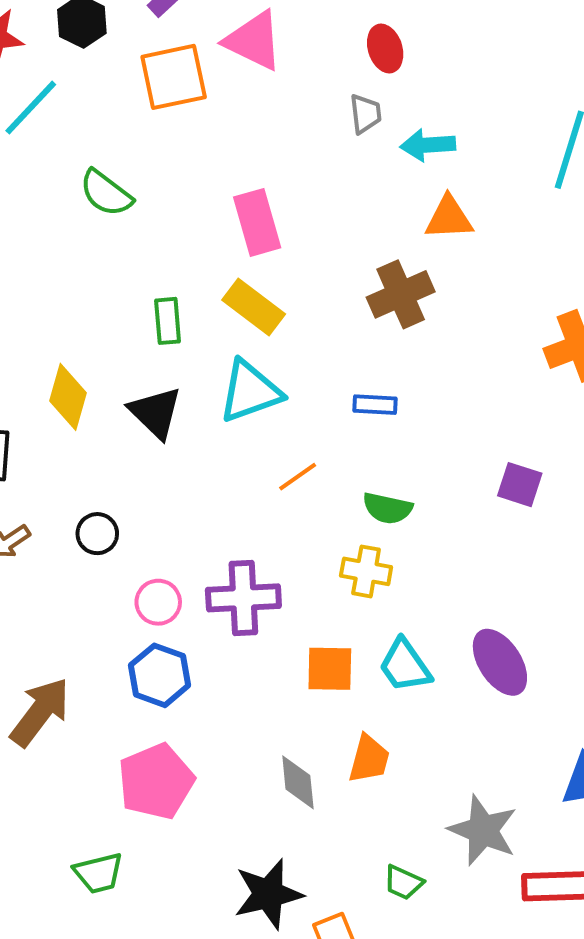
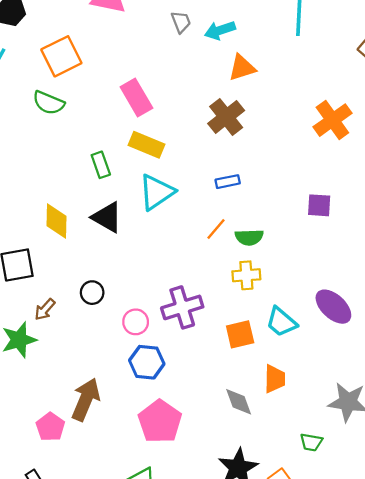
orange square: (174, 77) -> (61, 56), moved
orange line: (298, 477) -> (216, 229), moved

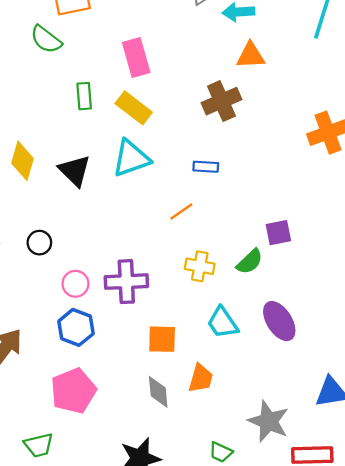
green rectangle: (101, 165) -> (84, 96), moved
purple square: (319, 205) -> (278, 233), moved, turned -30
green semicircle: (249, 237) -> (250, 262), moved, turned -56
orange square: (240, 334) -> (162, 339), moved

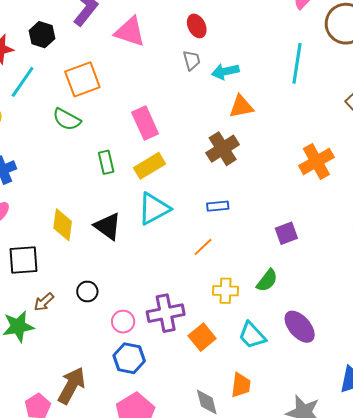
yellow rectangle: (134, 108) -> (149, 166), turned -60
purple square: (278, 233) -> (286, 233), moved
orange square: (162, 339) -> (202, 337), moved, turned -32

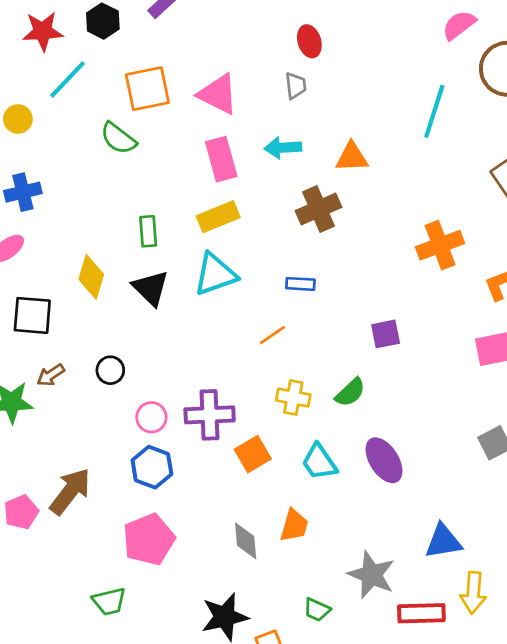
pink triangle: (130, 32) -> (218, 94), moved
cyan arrow: (225, 71) -> (283, 148), moved
green rectangle: (106, 162) -> (148, 231), moved

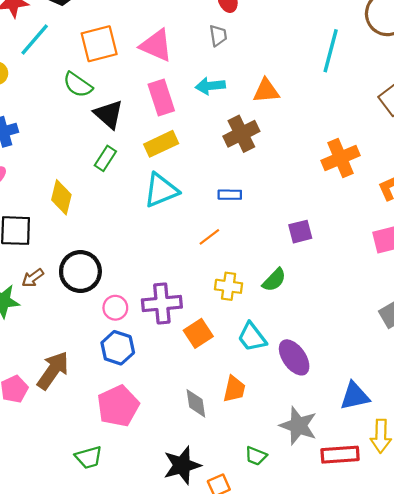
green rectangle: (148, 231) -> (105, 158), turned 40
black triangle: (151, 288) -> (109, 114), moved
black circle: (110, 370) -> (80, 271), size x1.8
purple ellipse: (384, 460) -> (294, 357), moved

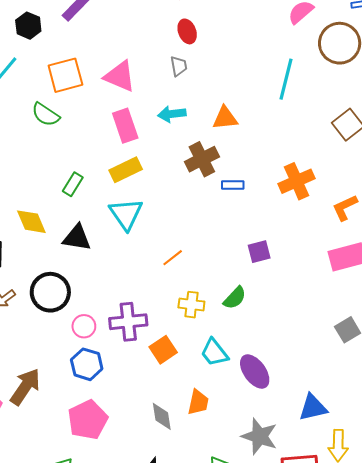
black triangle: (109, 114) -> (77, 238), moved, turned -32
cyan triangle: (161, 190) -> (126, 214), turned -42
blue rectangle: (230, 195) -> (233, 185), moved
yellow diamond: (61, 197) -> (31, 222), turned -36

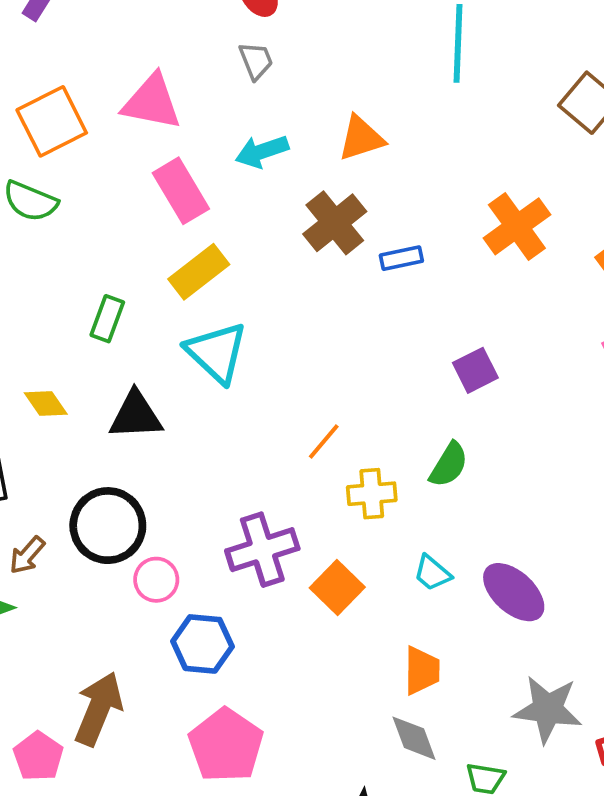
yellow diamond: (31, 222) -> (46, 404), size x0.7
orange line: (173, 258) -> (324, 441), moved
pink circle: (84, 326) -> (156, 580), moved
cyan trapezoid: (214, 353) -> (432, 573), size x0.7
gray diamond: (162, 416) -> (414, 738), moved

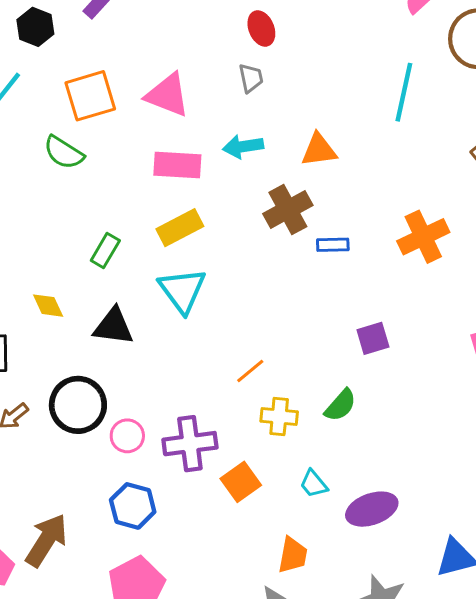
pink rectangle: (181, 191) -> (177, 165), turned -66
pink circle: (156, 580) -> (127, 436), moved
purple ellipse: (514, 592) -> (372, 509), turned -72

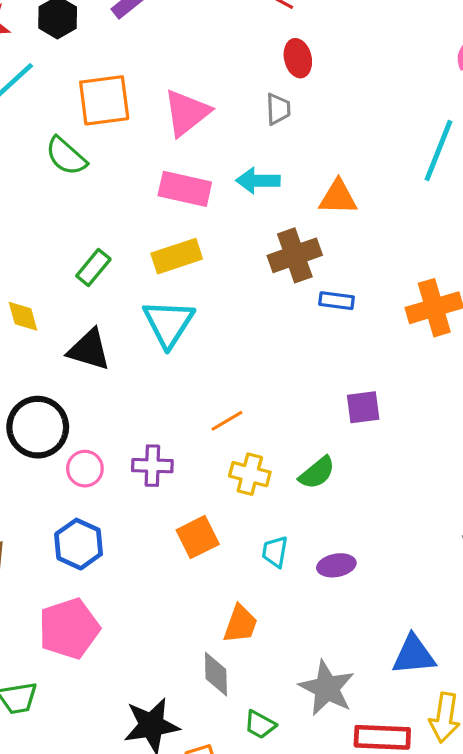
pink triangle: (168, 95) -> (187, 113), turned 51
purple cross: (190, 444) -> (152, 466), moved, size x0.7
cyan trapezoid: (314, 484) -> (275, 552), turned 40
purple ellipse: (372, 509) -> (336, 565), moved, size x0.7

